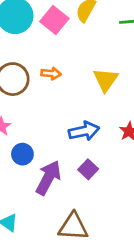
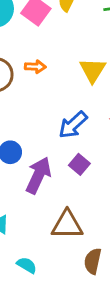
blue arrow: (84, 131) -> (73, 125), turned 152

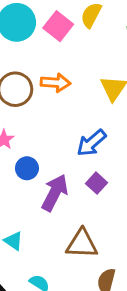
orange arrow: (35, 67) -> (56, 83), size x1.4

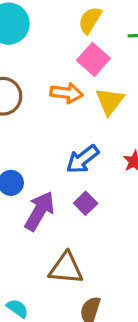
pink square: (58, 26) -> (93, 59), moved
orange arrow: (56, 83) -> (66, 93), moved

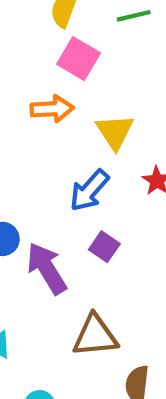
yellow triangle: (110, 101) -> (115, 132), moved
purple arrow: (40, 211) -> (47, 268), turned -51

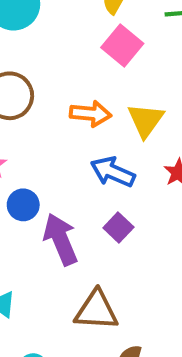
orange arrow: (52, 109) -> (91, 114), moved
blue arrow: (89, 190) -> (113, 172), turned 63

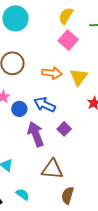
blue arrow: (113, 172) -> (45, 105), moved
blue circle: (23, 205) -> (19, 109), moved

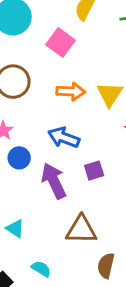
pink square: (68, 40) -> (61, 43), moved
blue circle: (19, 109) -> (19, 158), moved
purple square: (64, 129) -> (94, 171), turned 32

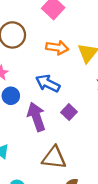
purple square: (94, 171) -> (69, 112), turned -35

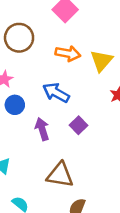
purple arrow: (36, 117) -> (42, 129), size x0.7

